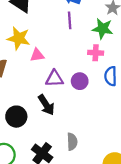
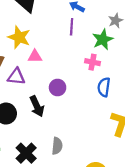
green star: (103, 29) -> (103, 39), turned 30
purple triangle: (54, 79) -> (16, 77), moved
purple circle: (80, 81) -> (58, 88), moved

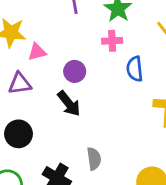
purple circle: (58, 88) -> (75, 71), moved
black arrow: (37, 106) -> (69, 104), moved

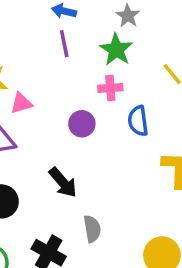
purple circle: (75, 71) -> (82, 124), moved
black arrow: (69, 104) -> (63, 182), moved

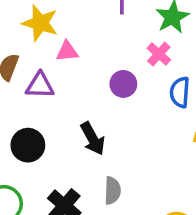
pink cross: (110, 88) -> (159, 54), turned 35

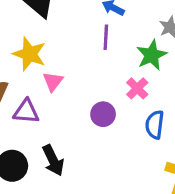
pink triangle: (67, 51) -> (53, 81), turned -50
black arrow: (93, 139) -> (53, 160), moved

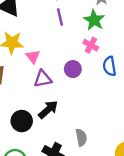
purple triangle: (26, 111) -> (43, 79), moved
black arrow: (53, 160) -> (48, 109), turned -90

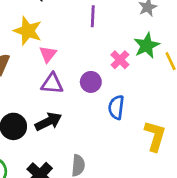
green star: (94, 20) -> (147, 46), moved
blue semicircle: (109, 66) -> (116, 107), moved

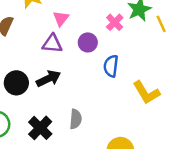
pink triangle: (48, 54) -> (61, 18), moved
yellow L-shape: (155, 136) -> (146, 92), turned 132

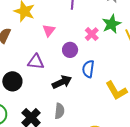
purple triangle: (52, 44) -> (36, 62), moved
black arrow: (49, 79) -> (62, 82), moved

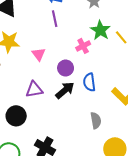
pink cross: (92, 34) -> (83, 46), turned 32
black arrow: (62, 82) -> (65, 90), moved
gray semicircle: (59, 111) -> (96, 121), moved

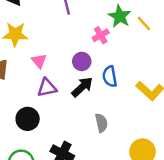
pink triangle: (39, 54) -> (39, 61), moved
gray semicircle: (96, 121) -> (101, 123), moved

